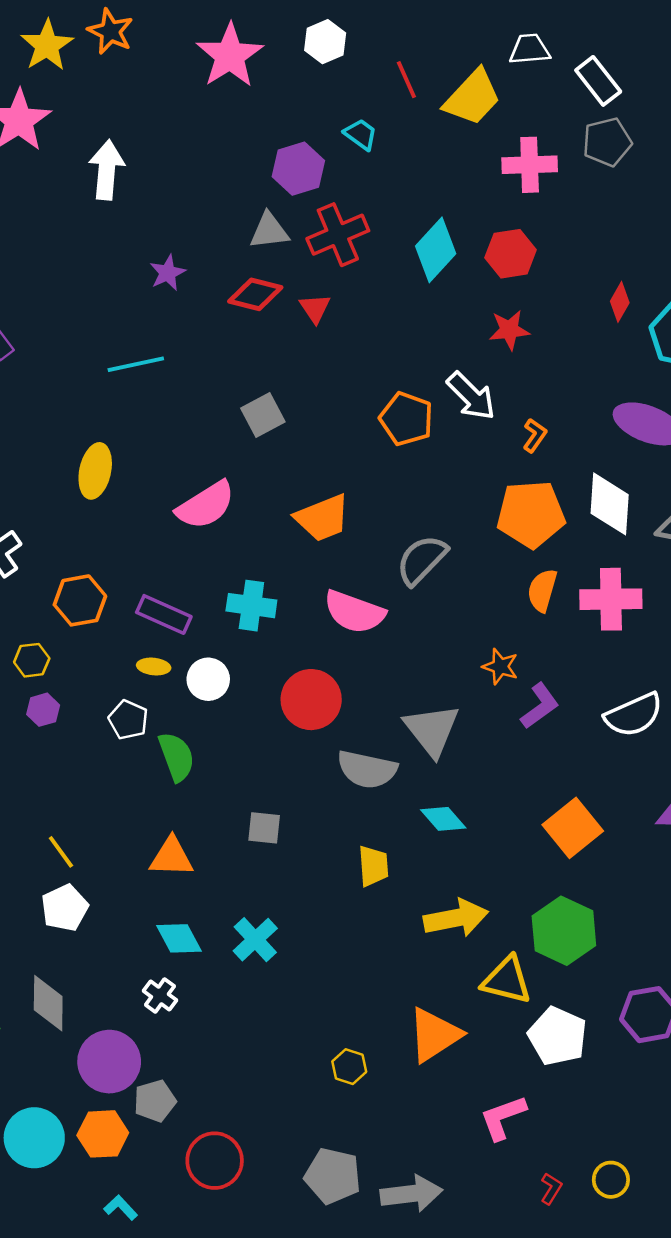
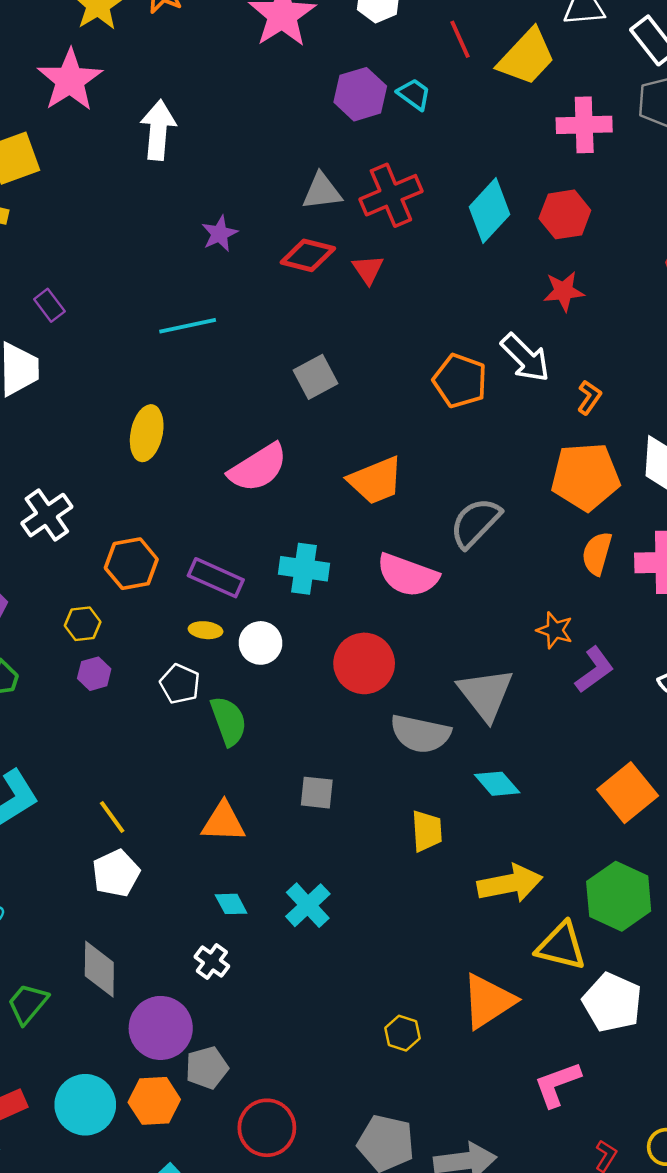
purple hexagon: (298, 169) -> (360, 94), moved
cyan diamond: (179, 938) -> (231, 904), size x0.7

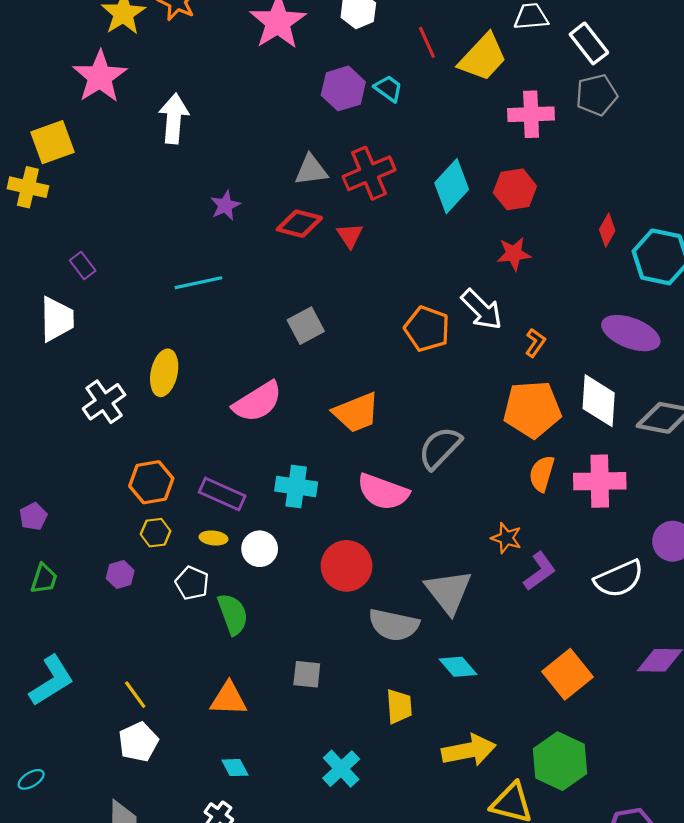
white cross: (47, 515) -> (104, 402), moved
yellow hexagon: (83, 624) -> (156, 533), moved
cyan cross: (308, 905) -> (341, 769), moved

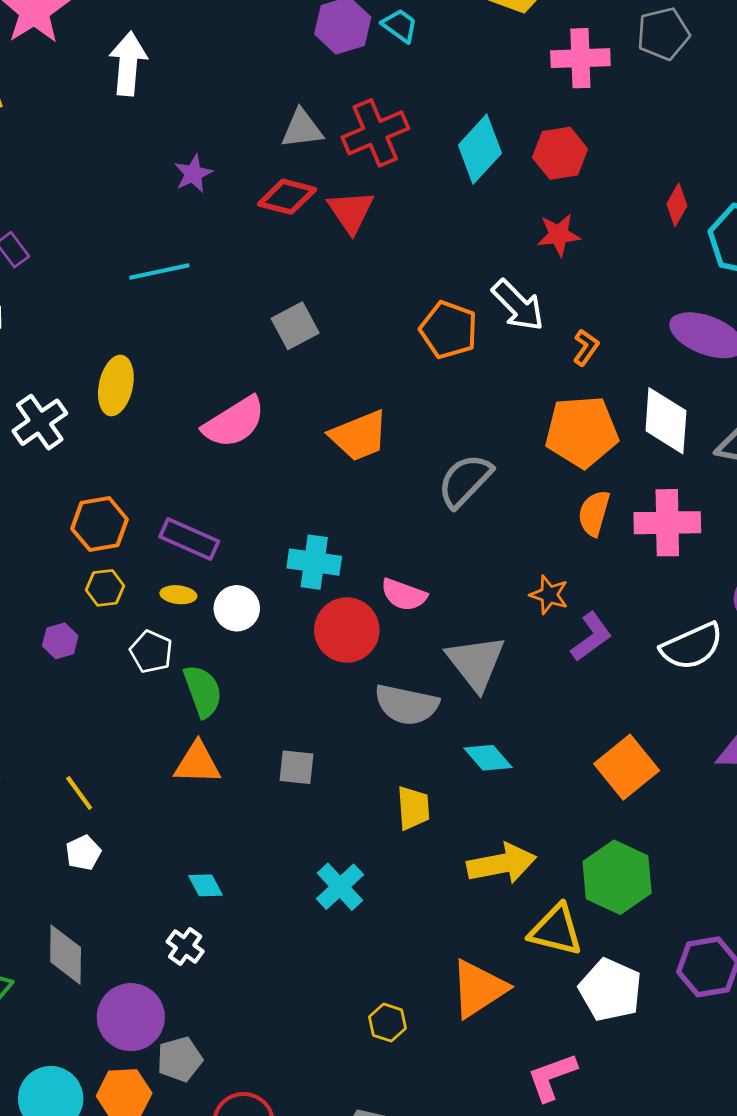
red triangle: (350, 235) -> (351, 212), size x1.4
cyan cross: (296, 486) -> (314, 562), moved
pink semicircle: (383, 492) -> (404, 595), moved, size x0.7
orange triangle: (229, 699) -> (197, 763), moved
white pentagon: (138, 742) -> (83, 853), size x0.7

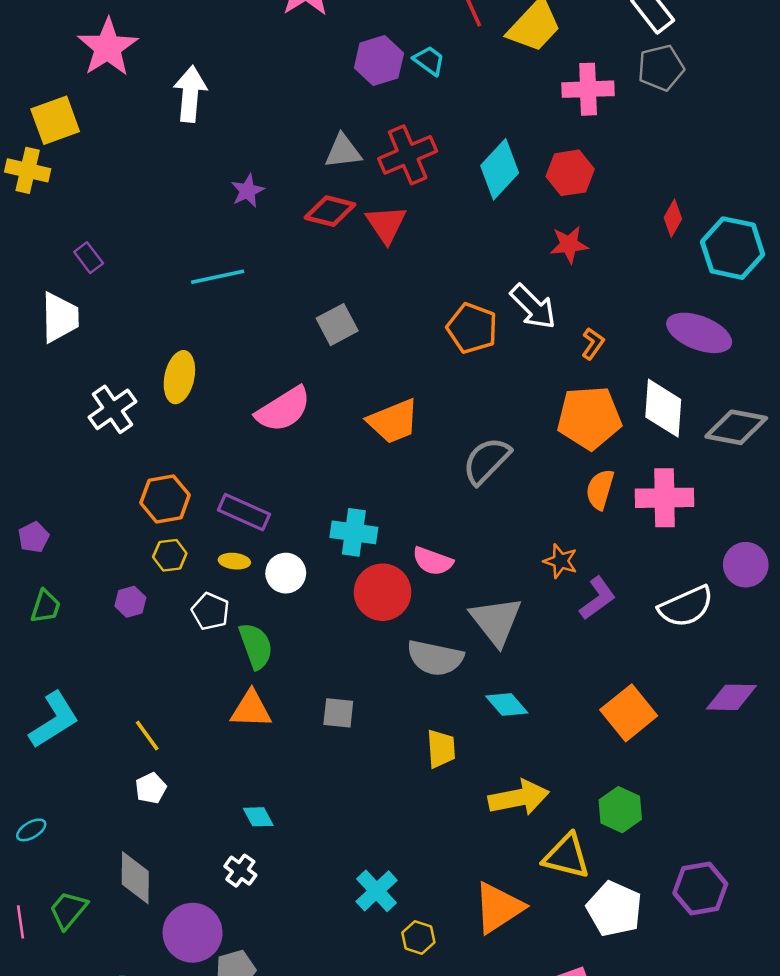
green hexagon: (617, 877) -> (620, 810), size x0.7
cyan cross: (340, 887) -> (377, 891), moved

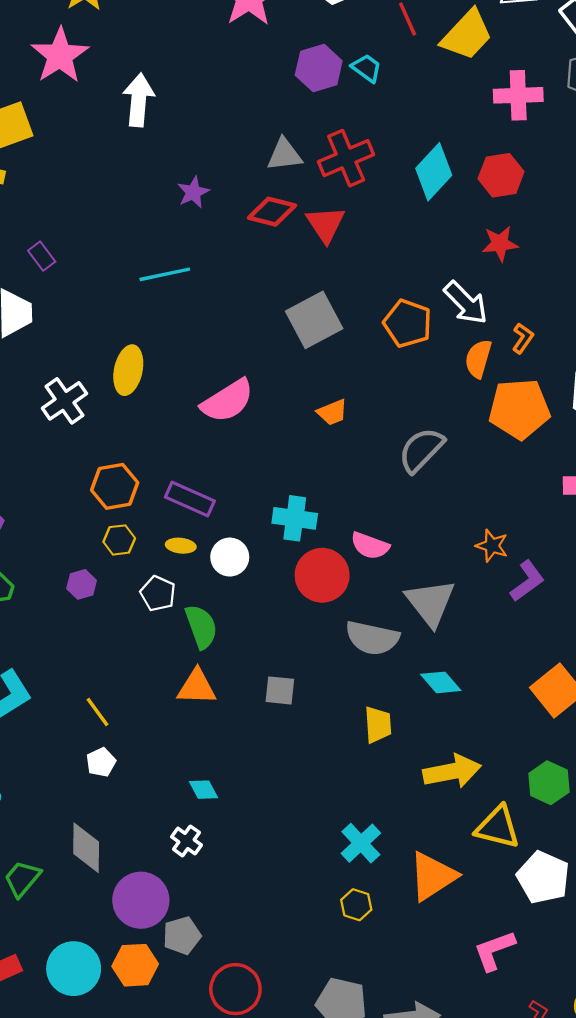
gray square: (337, 325) -> (314, 320), moved, size x1.4
orange trapezoid: (393, 421) -> (332, 412), size x0.6
orange semicircle: (600, 489) -> (478, 359), moved
cyan cross: (377, 891) -> (361, 843), moved

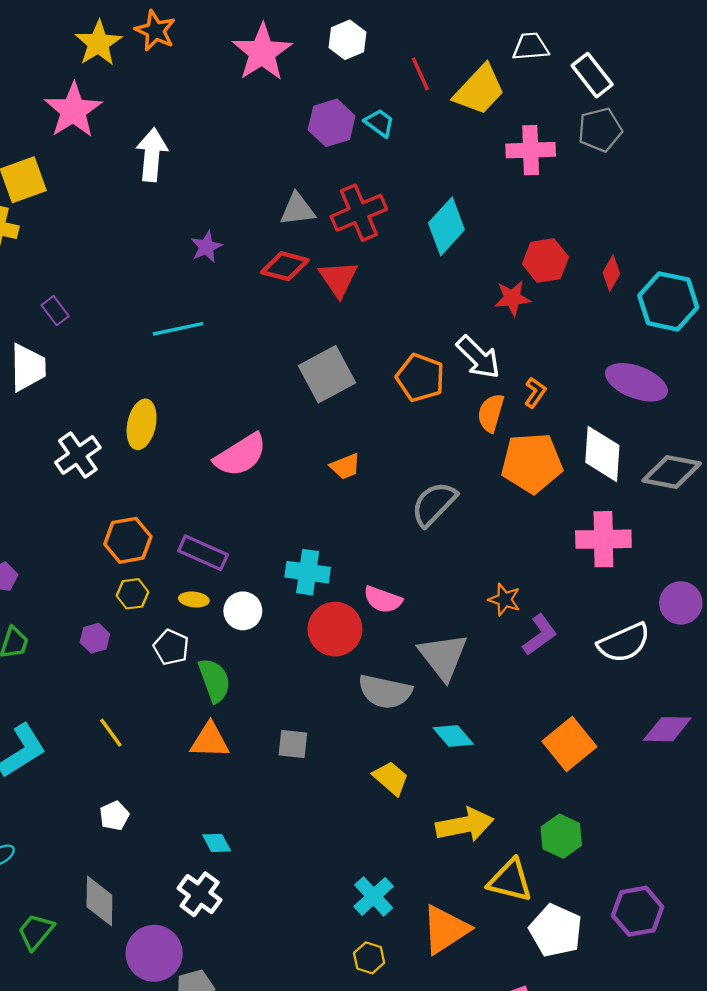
red hexagon: (501, 175) -> (545, 261), moved
yellow line: (98, 712) -> (111, 733), moved
yellow trapezoid: (378, 725) -> (391, 778), turned -45
white cross: (186, 841) -> (200, 894), size x1.4

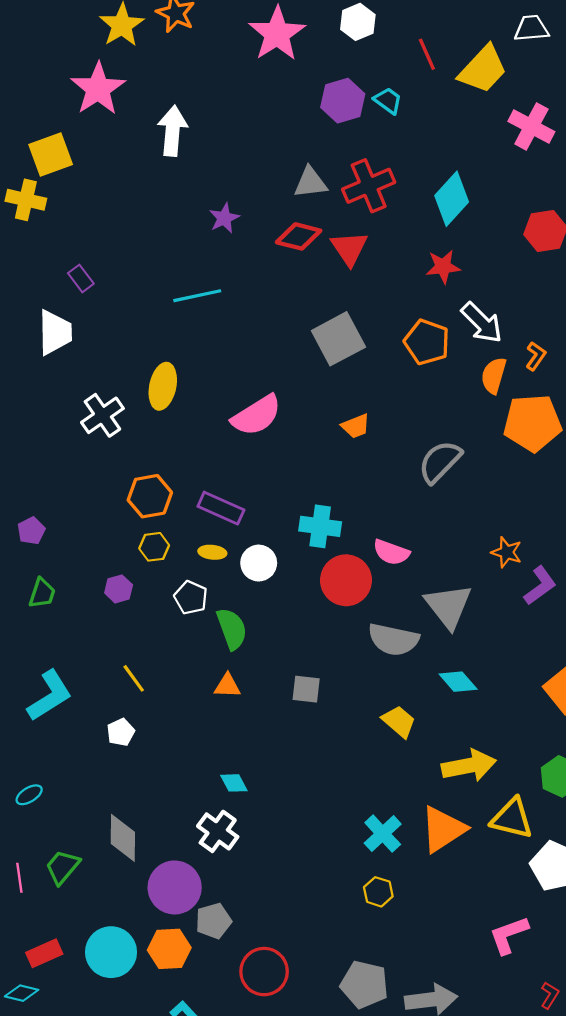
pink cross: (531, 150) -> (531, 126), turned 30
red star: (512, 298) -> (443, 267), moved
orange triangle: (210, 741) -> (227, 686), size x0.7
white pentagon: (114, 816) -> (121, 732), moved
orange triangle: (445, 929) -> (443, 829), moved

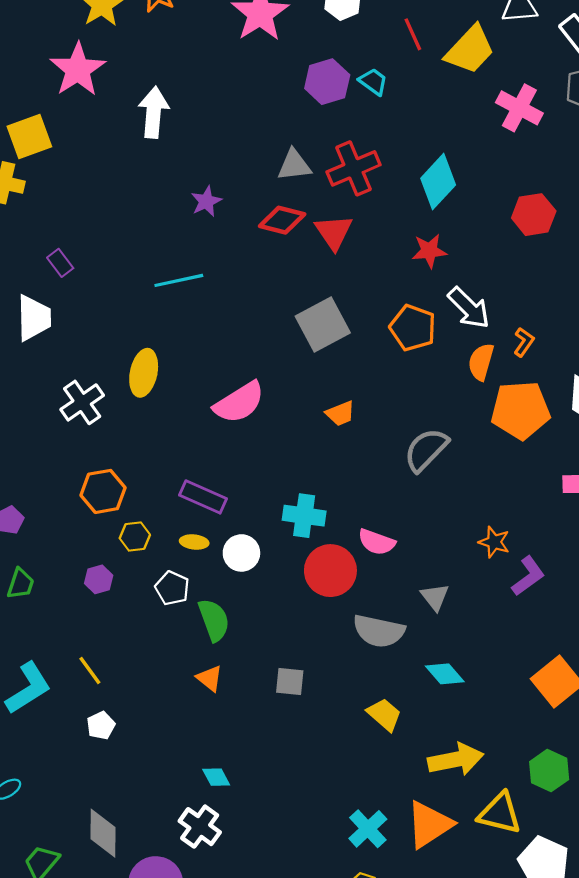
orange hexagon: (150, 496) -> (103, 491), moved
gray triangle: (448, 606) -> (435, 597), size x0.6
yellow line: (134, 678) -> (90, 671), moved
orange triangle: (227, 686) -> (210, 678), turned 36

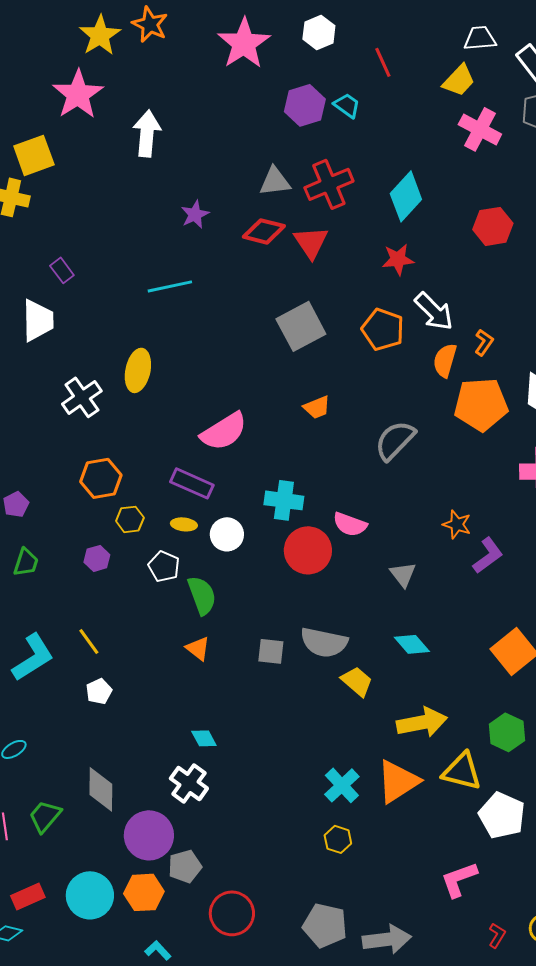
yellow trapezoid: (470, 50) -> (459, 80), moved, size x0.7
pink semicircle: (239, 402) -> (224, 431), moved
gray semicircle: (379, 631) -> (324, 642), moved

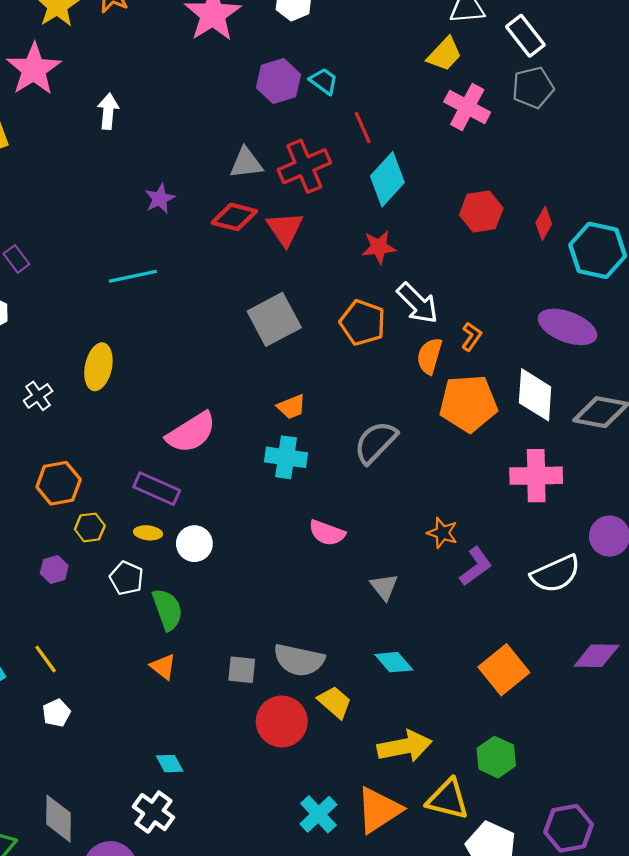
red line: (383, 62) -> (363, 127), moved
white arrow: (147, 133) -> (108, 111), size x0.7
white cross: (82, 397) -> (38, 396), size x0.7
cyan cross: (284, 500) -> (286, 457), moved
red circle: (308, 550) -> (282, 722), moved

